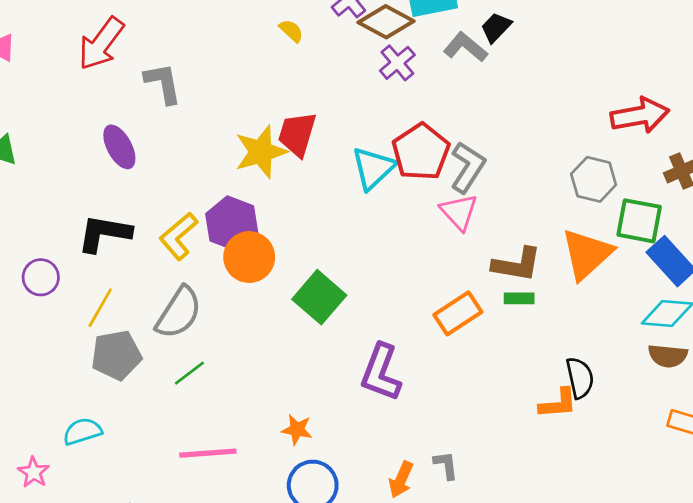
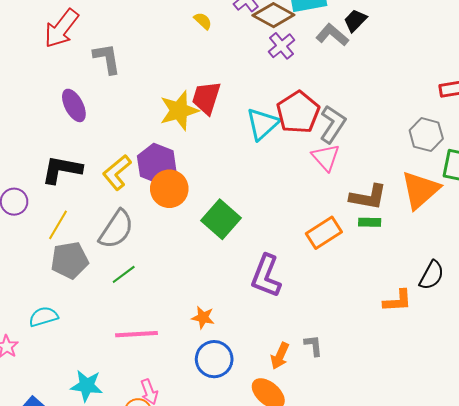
black semicircle: (580, 378) -> (432, 275), moved, turned 40

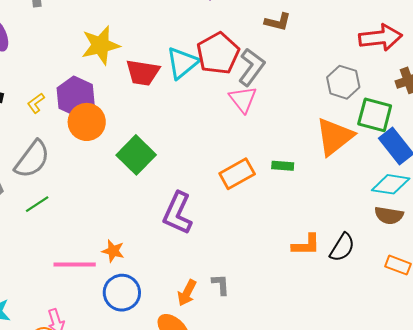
red trapezoid: (206, 98) -> (143, 73), moved, turned -102
yellow L-shape: (117, 172) -> (36, 103), size x0.6
brown L-shape: (368, 197) -> (278, 22), moved, size x0.7
black semicircle: (432, 275) -> (342, 247), moved
pink line: (137, 334) -> (75, 265), moved

